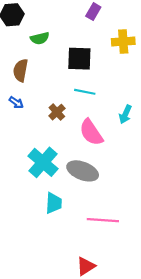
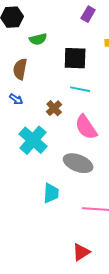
cyan cross: (43, 162) -> (33, 140), moved

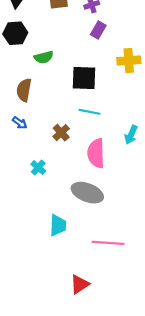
pink semicircle: (86, 127) -> (96, 153), turned 32
cyan cross: (33, 140) -> (38, 168), size x0.5
red triangle: (81, 252) -> (80, 284), moved

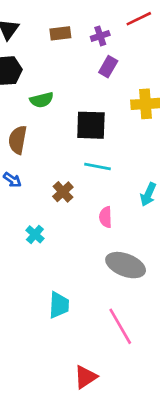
pink semicircle: (96, 153) -> (106, 217), size x0.6
gray ellipse: (87, 193) -> (126, 265), moved
pink line: (108, 243) -> (120, 326), turned 56

